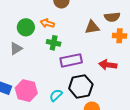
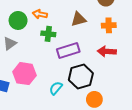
brown triangle: (92, 27) -> (78, 19), moved
orange cross: (119, 36) -> (109, 25), moved
pink hexagon: (26, 91) -> (24, 74), moved

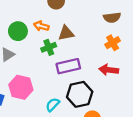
brown triangle: (78, 19) -> (66, 33), moved
orange cross: (109, 25) -> (113, 43), turned -32
green cross: (48, 34) -> (49, 47), turned -32

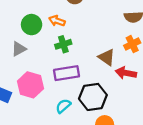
brown triangle: (66, 33) -> (107, 57), moved, turned 42
purple rectangle: (68, 66) -> (66, 73), moved

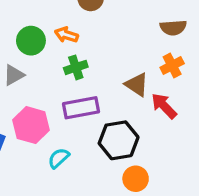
red arrow: (126, 73) -> (164, 106), turned 36
cyan semicircle: (63, 106) -> (59, 158), moved

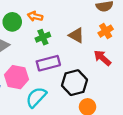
brown triangle: (137, 84) -> (76, 35), moved
cyan semicircle: (59, 158) -> (36, 97), size x1.5

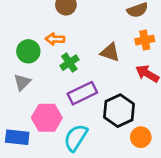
orange cross: (106, 31) -> (145, 40), turned 32

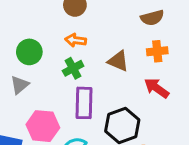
orange arrow: (55, 39) -> (76, 40), moved
purple rectangle: (82, 93) -> (84, 103), turned -68

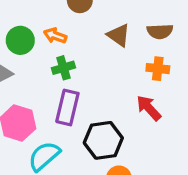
orange arrow: (76, 40) -> (55, 36), moved
brown triangle: (118, 61) -> (119, 35), moved

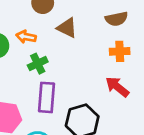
brown triangle: (119, 35) -> (67, 28), moved

